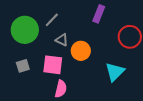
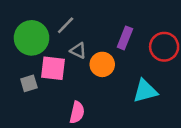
purple rectangle: (99, 14) -> (125, 38), moved
pink square: (53, 65) -> (53, 68), moved
cyan triangle: (115, 72) -> (145, 91), turned 30

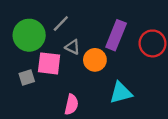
purple rectangle: (125, 38) -> (116, 35), size x1.4
cyan triangle: (145, 91) -> (121, 93), moved

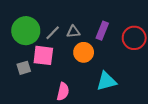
gray line: (61, 23) -> (53, 33), moved
purple rectangle: (116, 35) -> (102, 31), size x0.7
gray triangle: (73, 47) -> (73, 32), moved, turned -32

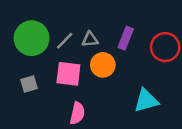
pink square: (43, 55) -> (68, 74), moved
cyan triangle: (106, 81) -> (146, 101), moved

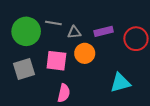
purple rectangle: (126, 38) -> (104, 31), turned 54
gray line: (65, 41) -> (53, 23), moved, turned 56
gray square: (29, 84) -> (24, 69), size x1.5

